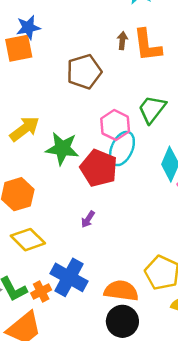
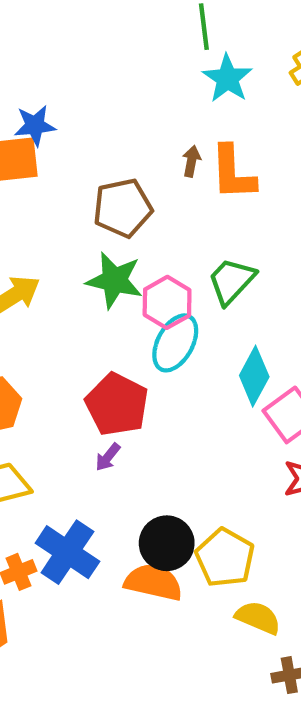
green star: (62, 148) -> (114, 280), moved
red pentagon: (99, 168) -> (117, 404), moved
black circle: (122, 321) -> (167, 543), moved

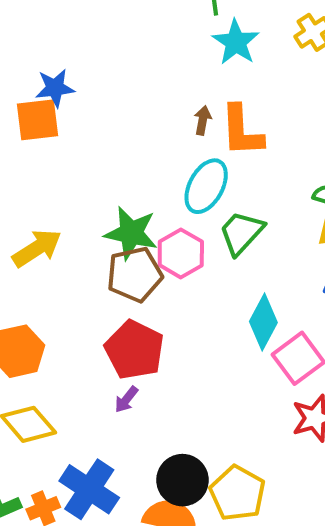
brown pentagon: (123, 208) -> (135, 274), moved
cyan ellipse: (175, 343) -> (206, 186), moved

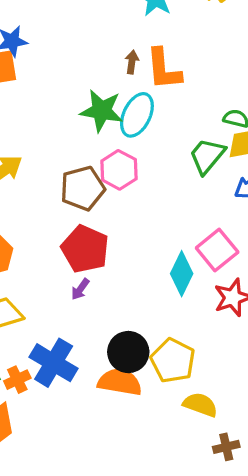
green star: (131, 233) -> (102, 111), moved
green trapezoid: (241, 233) -> (207, 156), moved
cyan diamond: (263, 322) -> (182, 274), moved

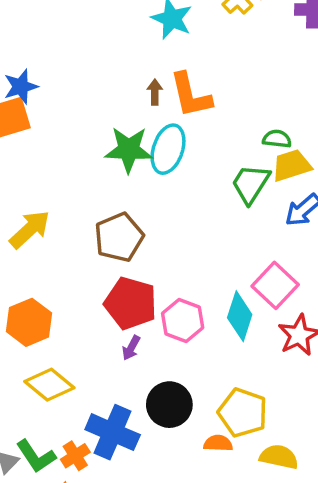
pink hexagon: (119, 170) -> (183, 320), moved
black circle: (128, 352) -> (169, 405), moved
orange semicircle: (120, 382) -> (218, 443), moved, size x0.6

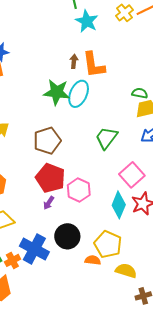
green trapezoid: (251, 184) -> (106, 138), moved
cyan diamond: (240, 316) -> (119, 205), moved

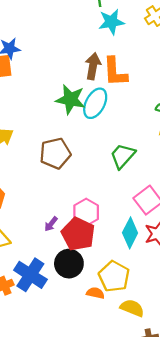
cyan star: (87, 21) -> (111, 22), turned 30
brown arrow: (74, 61) -> (93, 66), size x1.6
red pentagon: (50, 178) -> (78, 234), moved

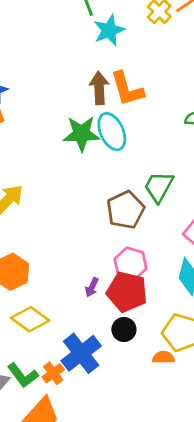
cyan ellipse: (95, 103) -> (112, 132), turned -40
brown pentagon: (55, 153) -> (126, 210), moved
black circle: (69, 264) -> (124, 330), size x0.7
blue cross: (30, 275) -> (81, 353), turned 32

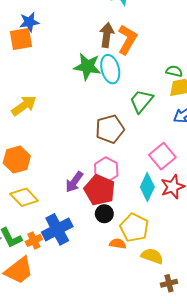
orange L-shape: (127, 89) -> (127, 39), turned -144
green trapezoid: (159, 187) -> (141, 101), moved
purple arrow: (92, 287) -> (74, 182), size x1.5
black circle: (124, 330) -> (104, 214), moved

